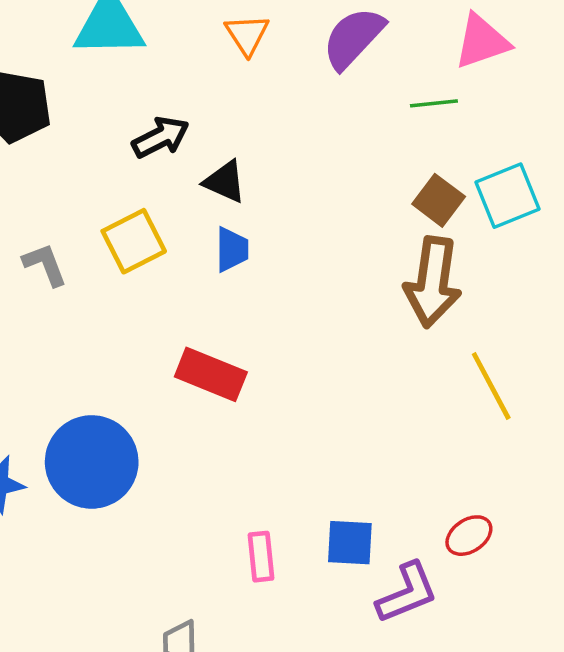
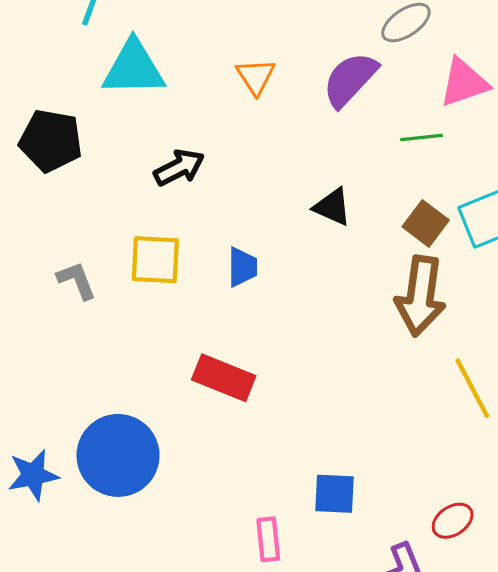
black triangle: (225, 182) -> (332, 207), moved
yellow square: (134, 241) -> (155, 260), turned 30
blue square: (350, 543) -> (334, 494), moved

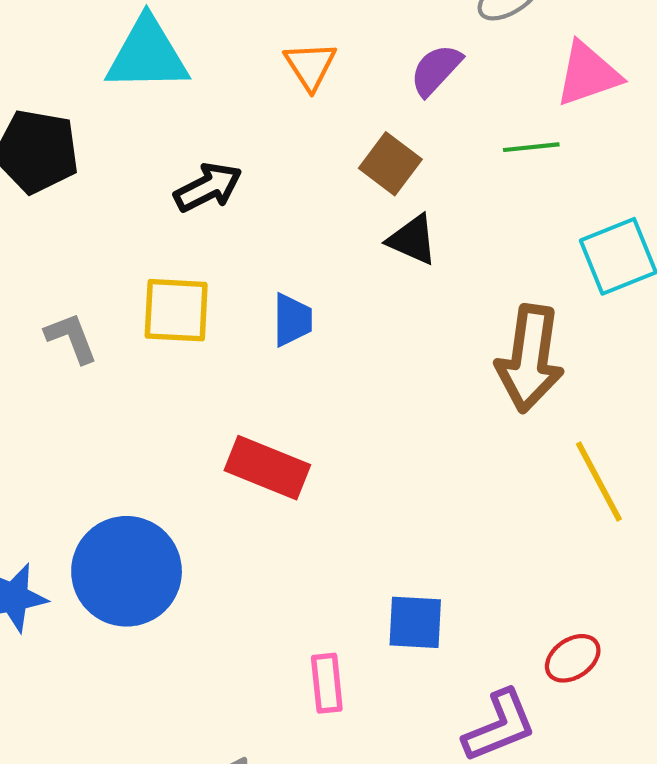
purple semicircle: (350, 80) -> (436, 70), size x0.7
brown square: (426, 223) -> (390, 164), moved

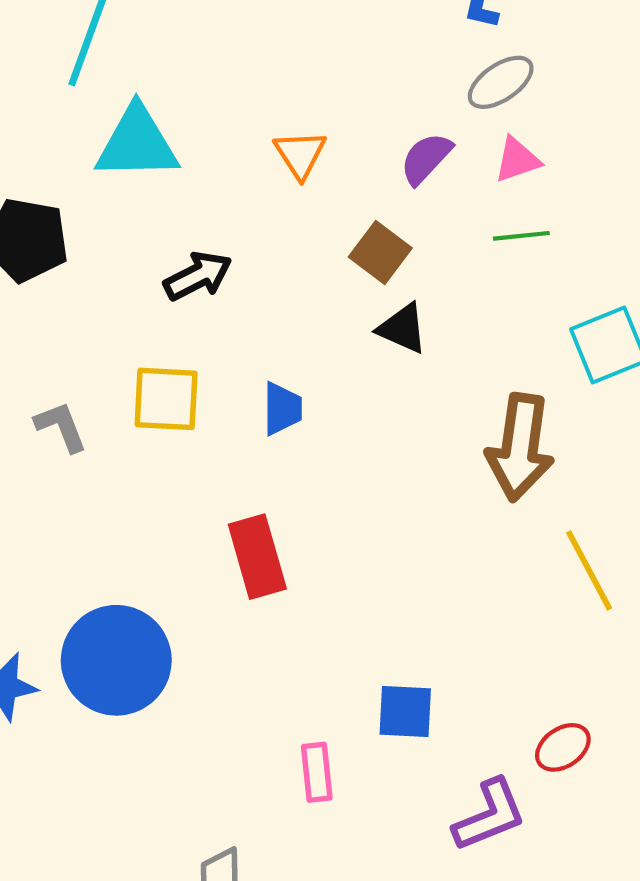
pink triangle: (588, 74) -> (517, 160), moved, size x0.7
red rectangle: (267, 468) -> (257, 557), turned 52

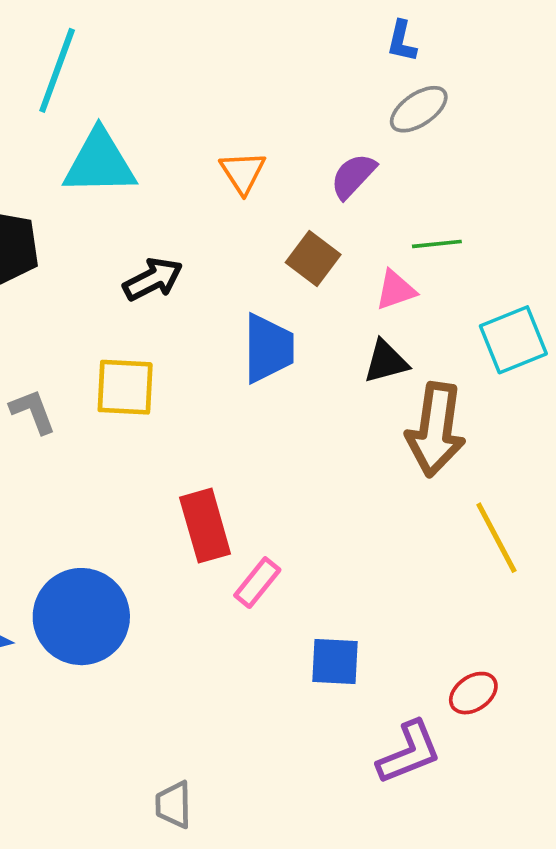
pink triangle: (517, 160) -> (396, 290), moved
black triangle: (402, 328) -> (386, 362), moved, turned -39
blue trapezoid: (282, 409) -> (268, 348), moved, size x1.5
pink rectangle: (317, 772) -> (257, 583), moved, turned 45

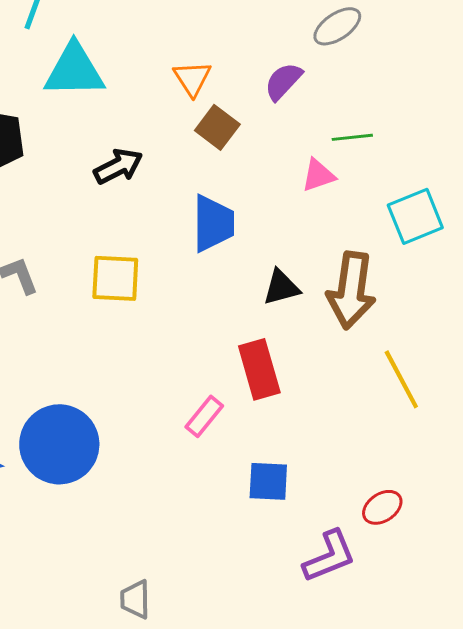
brown square: (313, 259) -> (217, 127), moved
black triangle: (386, 362) -> (281, 287), moved
yellow square: (125, 387) -> (115, 278), moved
red rectangle: (205, 526) -> (259, 369), moved

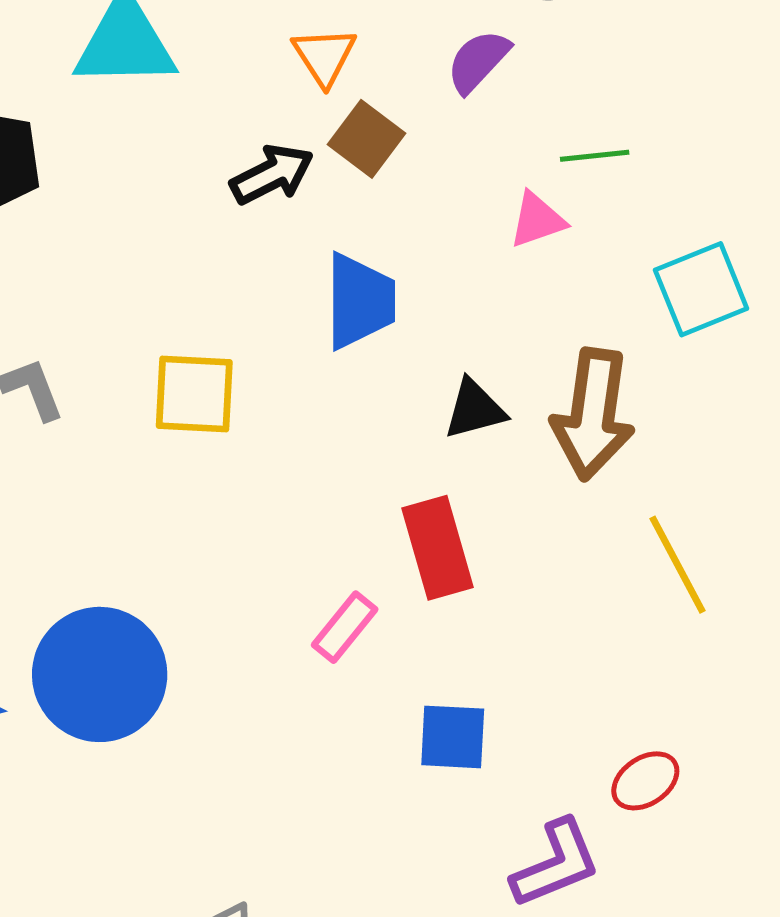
black arrow: (118, 166) -> (272, 174), moved

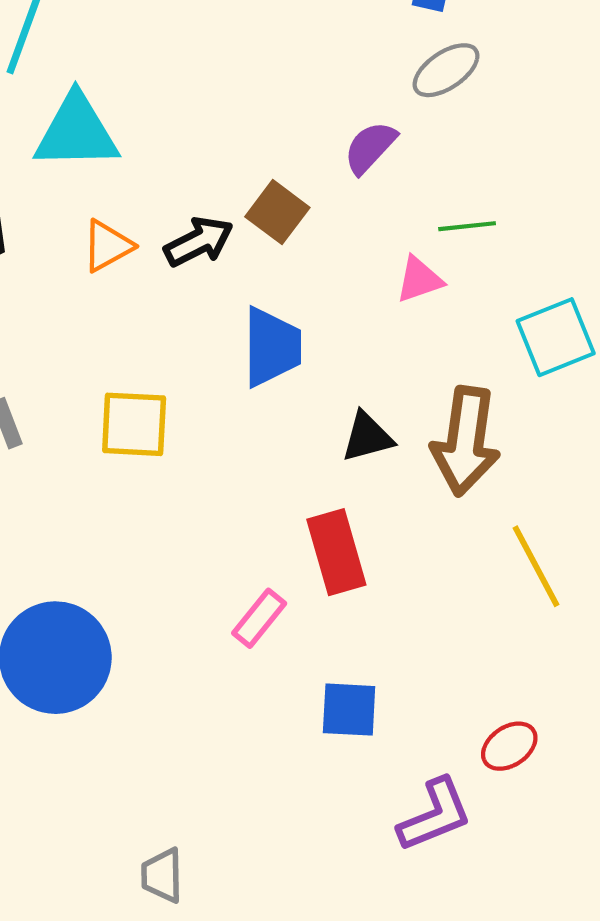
orange triangle: (324, 56) -> (107, 246), moved, turned 34

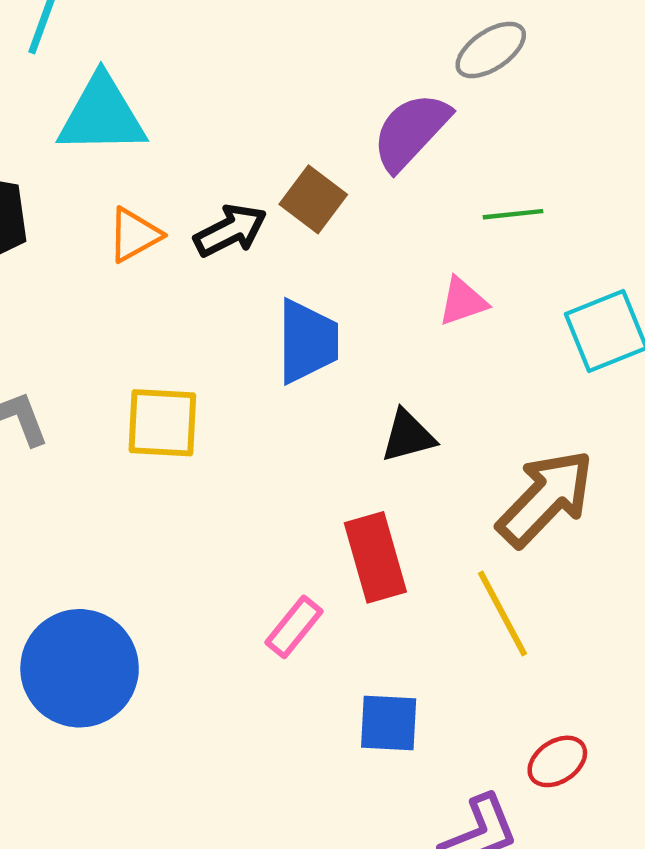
purple semicircle: (370, 147) -> (411, 131), size x1.4
pink triangle: (419, 280) -> (463, 301), moved
brown arrow: (466, 441) -> (545, 498), moved, turned -144
yellow line: (536, 566) -> (503, 614), moved

